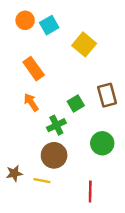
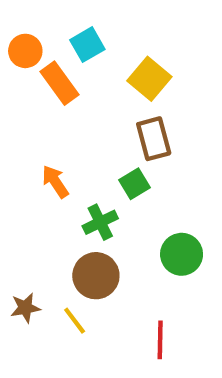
orange circle: (25, 20) -> (25, 51), moved
orange rectangle: (34, 69) -> (60, 83), moved
brown rectangle: (107, 95) -> (154, 139), moved
yellow line: (42, 181) -> (75, 321), turned 42

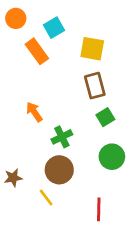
orange circle: (25, 51) -> (16, 18), moved
yellow square: (149, 79) -> (92, 49), turned -30
green square: (134, 184) -> (105, 117), moved
brown star: (25, 308) -> (13, 178), moved

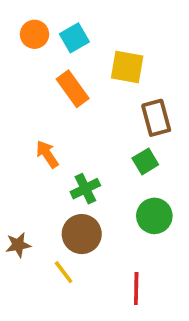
orange circle: (16, 18) -> (34, 34), moved
orange rectangle: (37, 51) -> (73, 89), moved
brown rectangle: (95, 86) -> (156, 118), moved

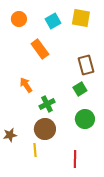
cyan square: (74, 38) -> (53, 21), moved
yellow square: (127, 67) -> (81, 18), moved
yellow line: (64, 272) -> (35, 150), turned 32

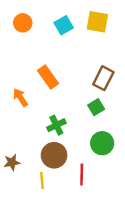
orange rectangle: (40, 49) -> (48, 77), moved
brown rectangle: (86, 65) -> (103, 78), turned 42
orange arrow: (26, 85) -> (20, 97), moved
red line: (75, 159) -> (82, 174), moved

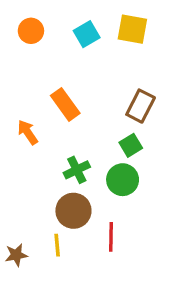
green circle: (102, 143) -> (123, 180), moved
brown star: (12, 162) -> (16, 255), moved

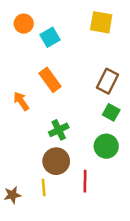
cyan square: (87, 34) -> (50, 37), moved
green square: (131, 145) -> (111, 112), moved, turned -30
green circle: (123, 180) -> (106, 146), moved

